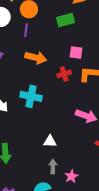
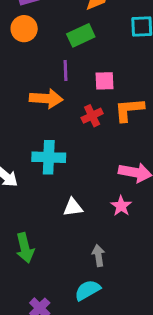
purple line: (26, 30) -> (65, 71), moved
white triangle: (50, 141) -> (73, 207), moved
pink star: (71, 176) -> (121, 206), moved

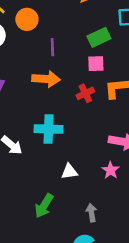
green rectangle: (81, 35) -> (99, 37), moved
purple line: (65, 71) -> (52, 47), moved
green arrow: (25, 248) -> (44, 206), moved, turned 45

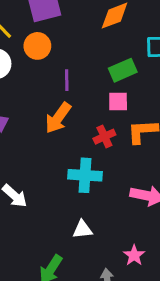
orange arrow: (46, 79) -> (58, 118), turned 120
cyan cross: (49, 129) -> (85, 175), moved
pink star: (111, 170) -> (134, 255), moved

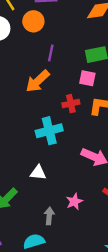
cyan cross: (85, 175) -> (49, 131), turned -30

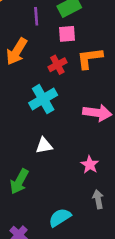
purple line: (51, 53) -> (36, 16), moved
gray arrow: (49, 216) -> (98, 199), moved

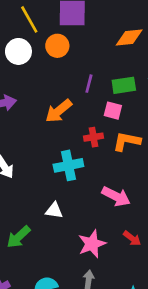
pink star: (90, 165) -> (92, 244), size x1.5

